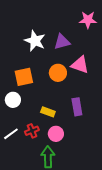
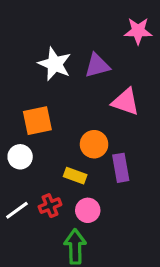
orange circle: (58, 73) -> (94, 144), moved

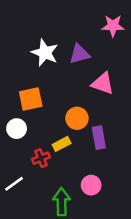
yellow rectangle: (75, 176) -> (62, 144), turned -48
red cross: (50, 206) -> (41, 158), moved
white line: (17, 210) -> (14, 184), moved
pink circle: (88, 210) -> (91, 185), moved

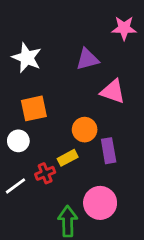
white star: (45, 53) -> (27, 58), moved
white line: (14, 184) -> (16, 186), moved
pink circle: (91, 185) -> (100, 203), size x1.5

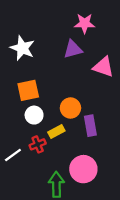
pink star: (124, 28) -> (85, 23), moved
pink triangle: (113, 92) -> (103, 67), moved
white circle: (18, 141) -> (34, 115), moved

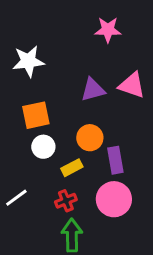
white star: (22, 48) -> (28, 61), turned -30
purple triangle: (73, 49) -> (93, 90), moved
red cross: (38, 144) -> (66, 201), moved
pink circle: (83, 169) -> (114, 199), moved

